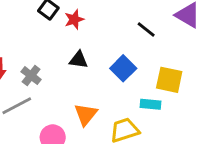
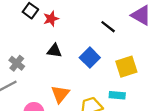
yellow square: (169, 80) -> (126, 67), turned -30
cyan rectangle: (150, 104) -> (117, 95), moved

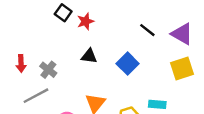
purple triangle: (141, 15) -> (182, 34), moved
yellow square: (126, 67) -> (182, 68), moved

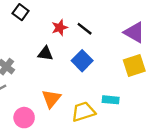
red star: (85, 21) -> (60, 28), moved
black line: (147, 30) -> (85, 29), moved

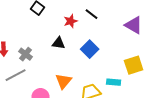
black line: (85, 29) -> (92, 14), moved
yellow square: (134, 65) -> (134, 65), moved

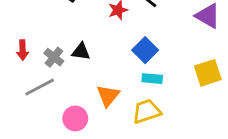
black triangle: (59, 43) -> (81, 51), moved
cyan rectangle: (114, 82) -> (152, 79), moved

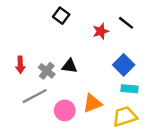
orange triangle: (108, 96) -> (92, 103), turned 30
pink circle: (75, 118) -> (65, 110), moved

